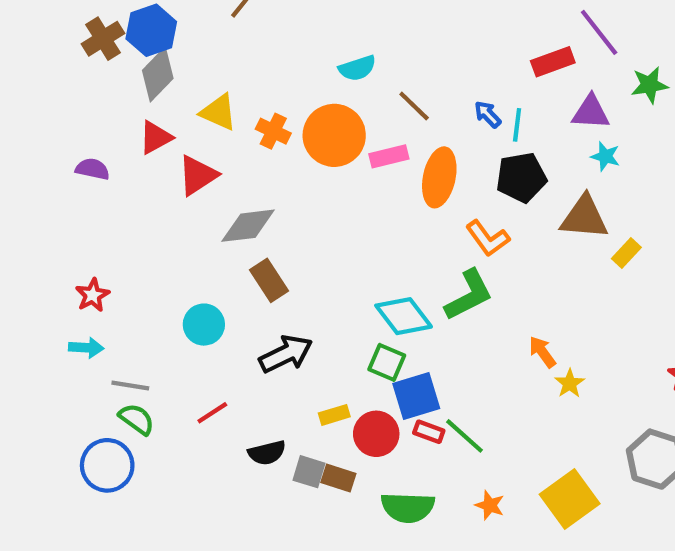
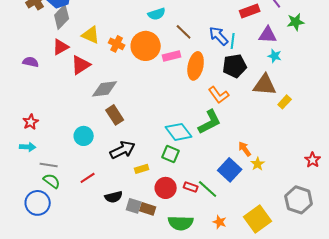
blue arrow: (488, 114) -> (219, 36), size x1.5
blue square: (416, 396) -> (230, 170), moved, turned -30
yellow rectangle: (334, 415) -> (142, 169), moved

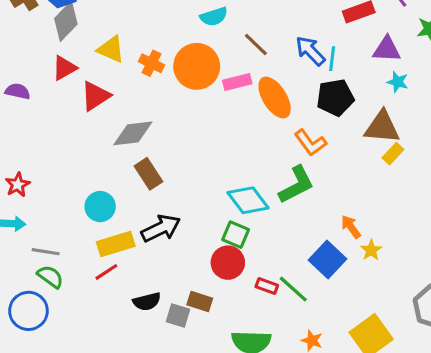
orange ellipse: (196, 66) -> (275, 98), turned -44
yellow rectangle: (285, 102) -> (393, 154), moved
yellow rectangle: (142, 169) -> (116, 244), moved, size x1.6
red circle: (166, 188) -> (228, 263), moved
brown rectangle: (148, 209) -> (200, 302), moved

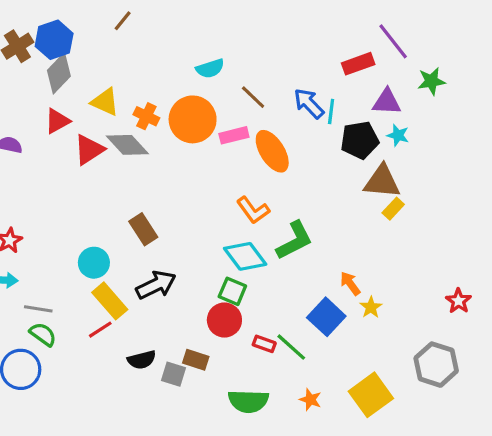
black pentagon: (335, 98) -> (360, 140), moved
gray diamond: (133, 133) -> (127, 145), moved, turned 54
orange L-shape: (310, 143) -> (253, 210), moved
yellow rectangle: (116, 244) -> (110, 301), turned 66

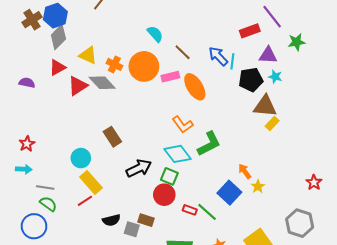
cyan semicircle: (210, 68) -> (155, 34), turned -114
black arrow: (156, 285) -> (139, 168), moved

